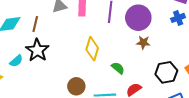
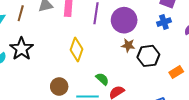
brown line: (35, 24) -> (21, 13), moved
green semicircle: (118, 68) -> (102, 79), moved
black hexagon: (166, 72) -> (148, 56), moved

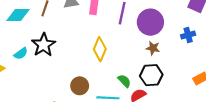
blue cross: (164, 22) -> (188, 35), moved
black hexagon: (148, 56) -> (151, 75), moved

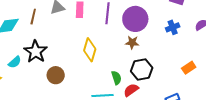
brown star: (153, 48) -> (132, 42), moved
green semicircle: (124, 81) -> (116, 78), turned 32
brown circle: (80, 86) -> (56, 75), moved

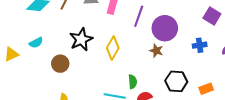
black star: (36, 52) -> (81, 39), moved
black hexagon: (142, 70) -> (176, 81), moved
brown circle: (56, 75) -> (60, 64), moved

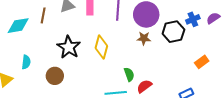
cyan semicircle: (36, 43) -> (26, 62), turned -40
blue cross: (200, 45) -> (193, 19), moved
black hexagon: (176, 81) -> (173, 32), moved

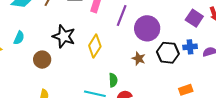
brown star: (144, 38) -> (139, 59), moved
black star: (69, 47) -> (64, 36), turned -30

